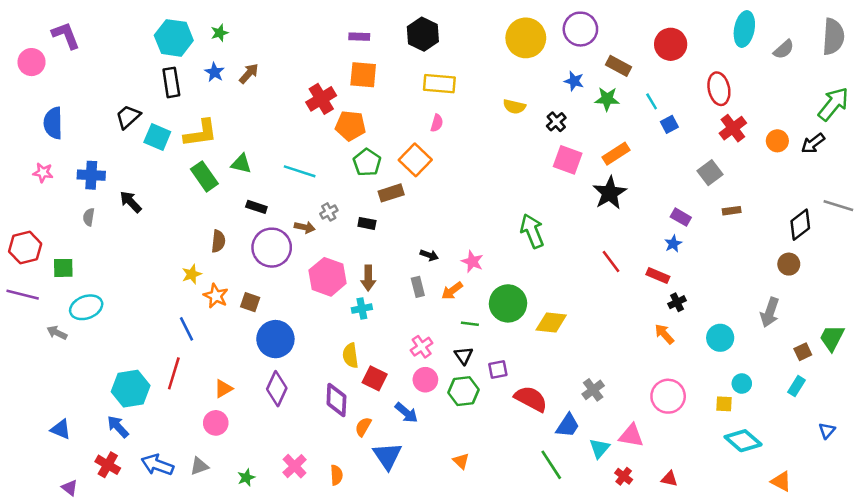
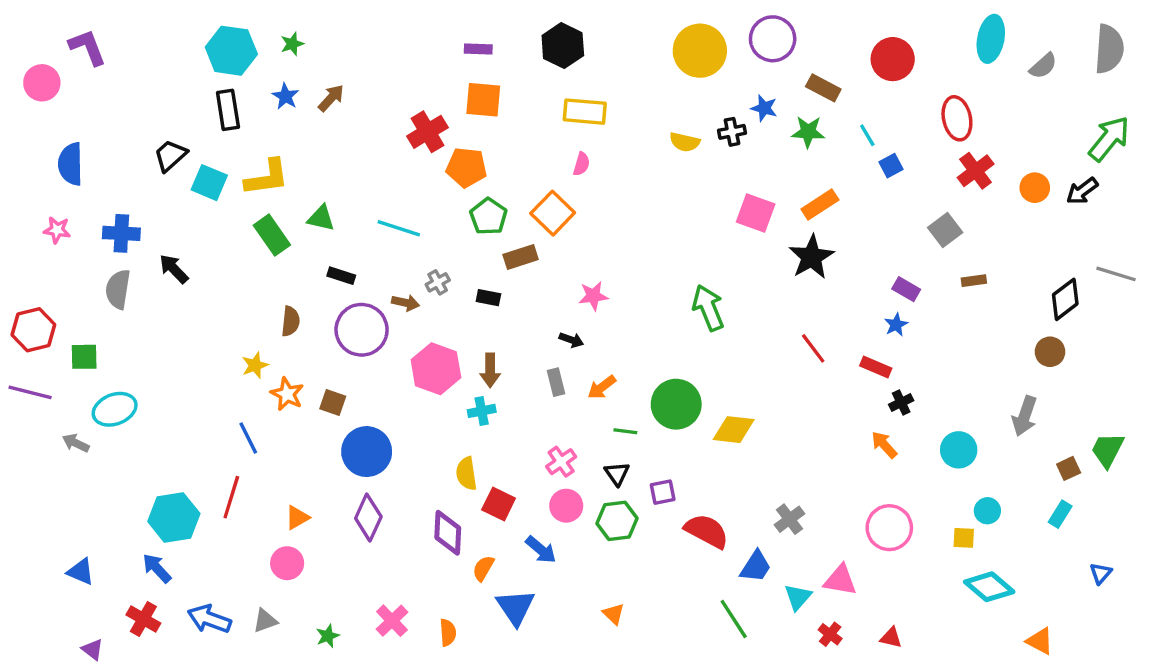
black cross: (556, 122) -> (732, 132), moved, turned 30
gray semicircle: (89, 217) -> (118, 289), size x1.6
pink star: (472, 262) -> (593, 296), moved, turned -30

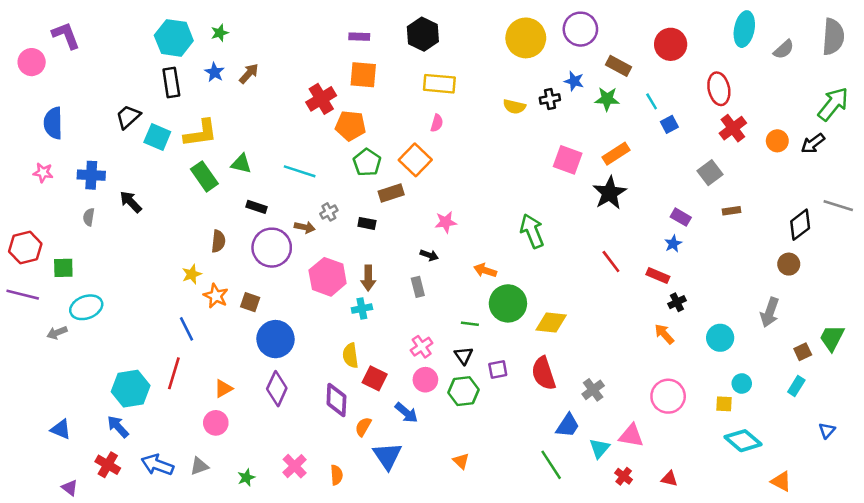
gray semicircle: (118, 289) -> (89, 217), size x0.6
orange arrow: (602, 387) -> (485, 270), moved, turned 55
gray arrow: (76, 443) -> (57, 333), turned -48
red semicircle: (707, 531) -> (544, 373), moved, turned -136

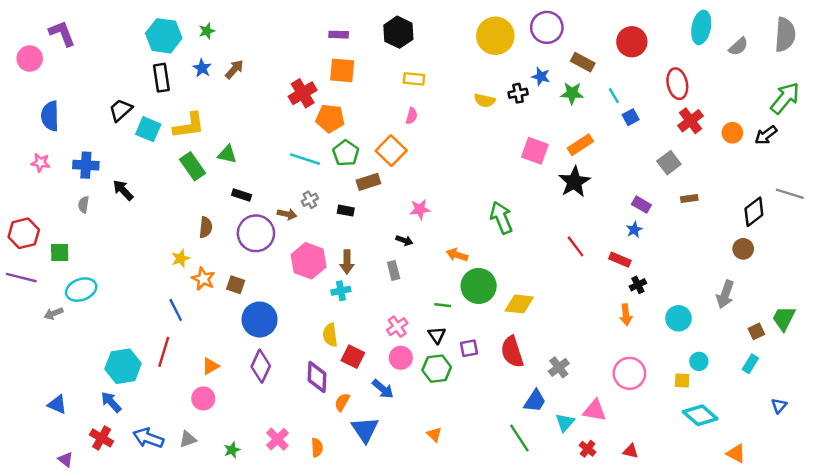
yellow rectangle: (439, 84) -> (414, 79), size x0.7
cyan line: (300, 171) -> (305, 159), moved
orange arrow: (664, 334) -> (626, 315), turned -144

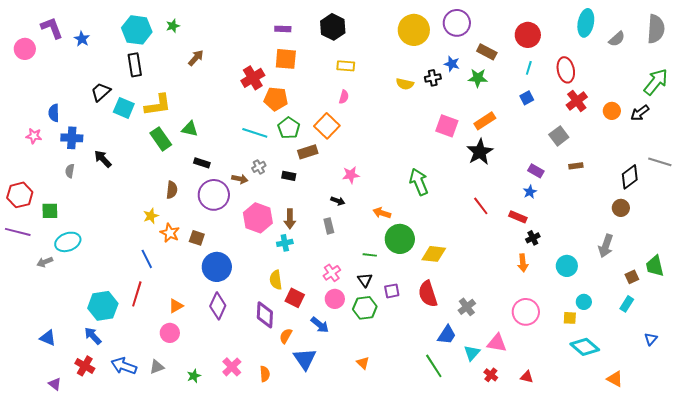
blue star: (202, 68) -> (82, 39), moved
cyan line: (614, 96) -> (529, 68), moved, turned 48
blue semicircle: (50, 116) -> (54, 113), moved, size x0.7
green trapezoid: (784, 318) -> (655, 266), turned -40

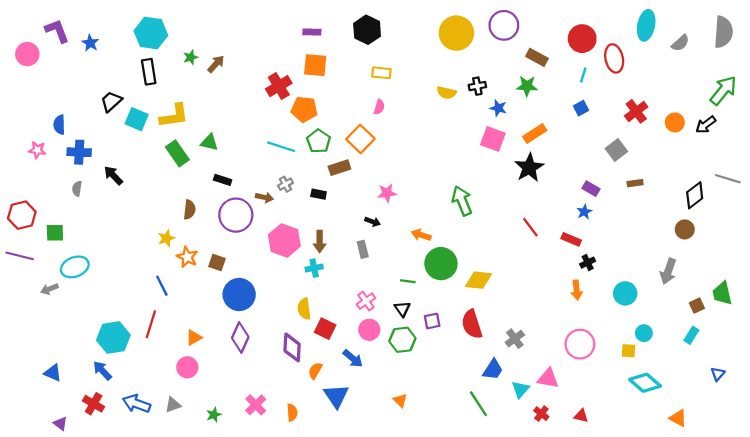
green star: (173, 26) -> (191, 57), moved
blue star: (452, 64) -> (498, 108), moved
red ellipse: (566, 70) -> (614, 58), moved

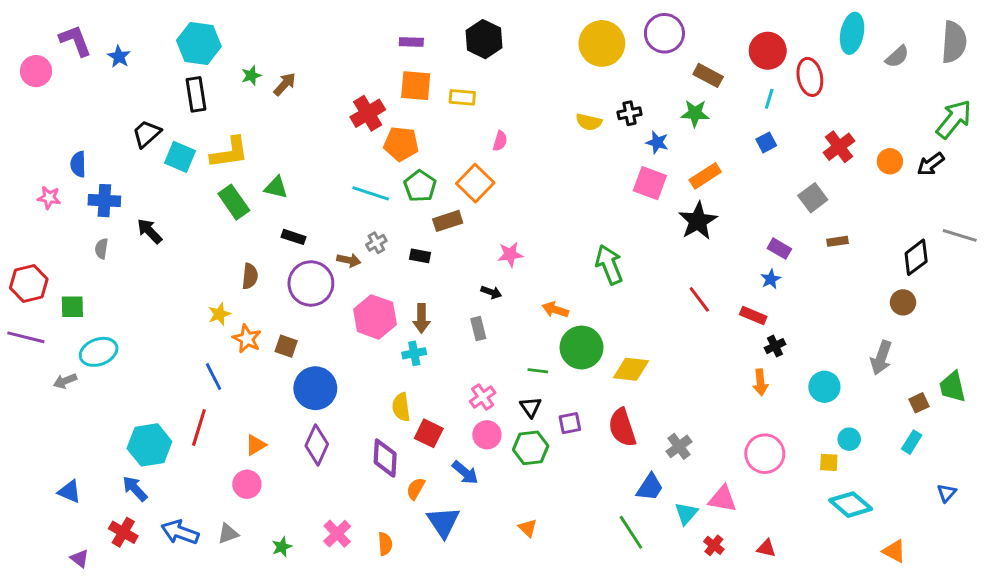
yellow rectangle: (381, 73) -> (462, 97), moved

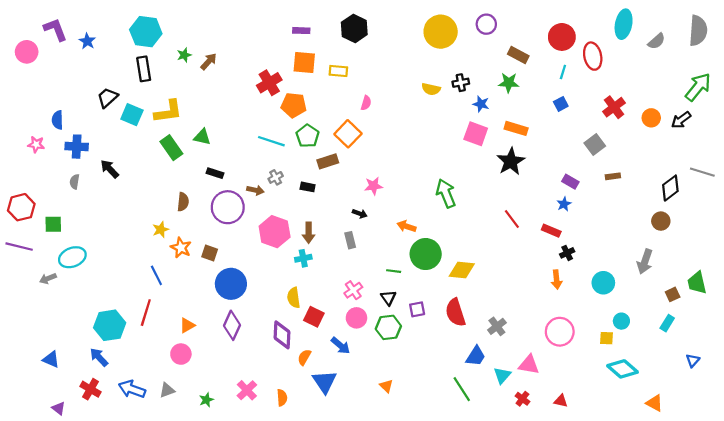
purple circle: (664, 33) -> (486, 24), size x0.7
orange rectangle: (705, 176) -> (516, 128), turned 50

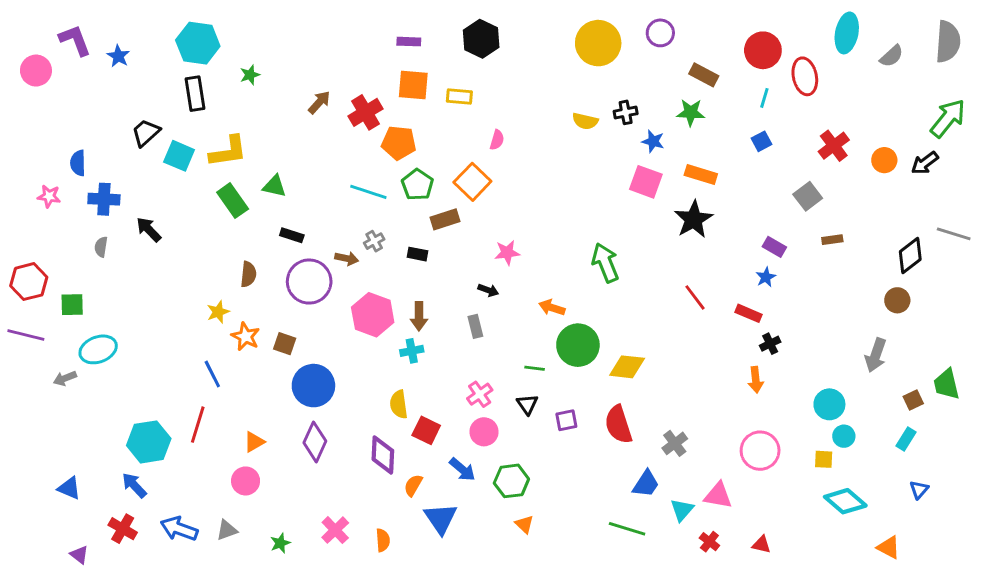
brown arrow: (209, 61) -> (319, 102), moved
cyan circle: (603, 283) -> (829, 404), moved
green hexagon: (388, 327) -> (511, 481), moved
blue triangle: (693, 360) -> (919, 490), moved
green line: (462, 389) -> (627, 529), turned -40

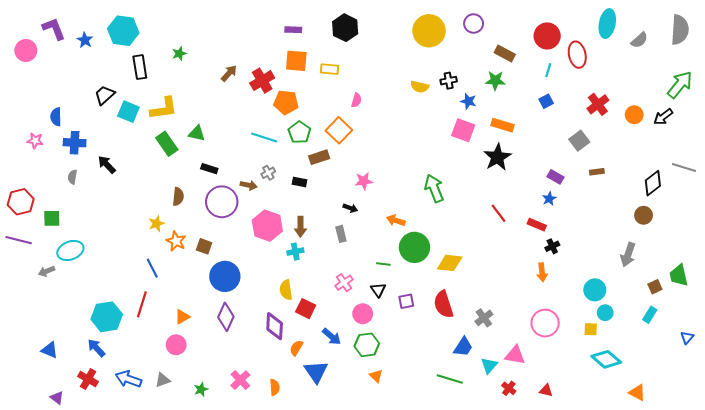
cyan hexagon: (198, 43) -> (123, 31), moved
pink circle: (484, 432) -> (363, 314), moved
blue triangle: (919, 490) -> (687, 338), moved

